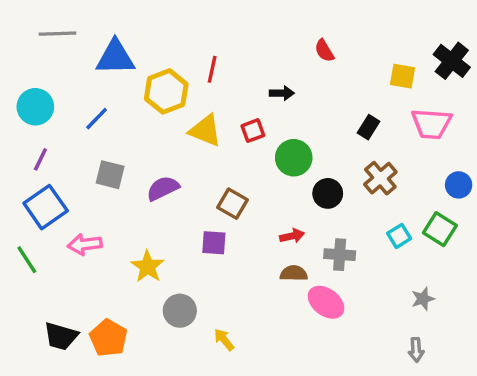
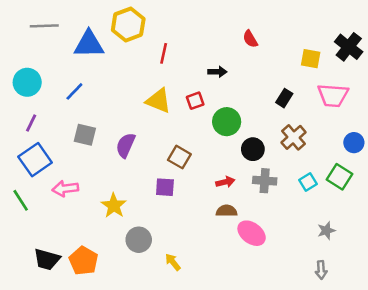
yellow hexagon: (166, 91) -> (128, 25), moved
purple semicircle: (163, 188) -> (126, 145), turned -40
gray cross: (340, 255) -> (265, 181), moved

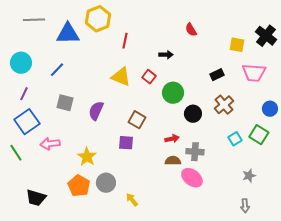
black rectangle: (284, 98) -> (217, 75), turned 32
red square: (195, 101) -> (149, 77), turned -32
gray cross: (265, 181) -> (195, 152), moved
orange pentagon: (84, 261) -> (79, 186), moved

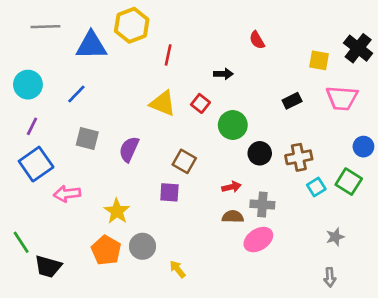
brown cross: (224, 105) -> (299, 157), moved, turned 30
green line: (16, 153) -> (21, 242), moved
pink ellipse: (192, 178) -> (258, 240), turned -70

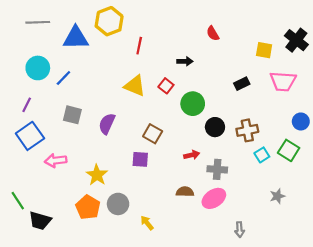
cyan circle: (28, 85) -> (38, 68), moved
brown semicircle: (233, 217) -> (185, 192), moved
gray arrow: (330, 277) -> (240, 230), moved

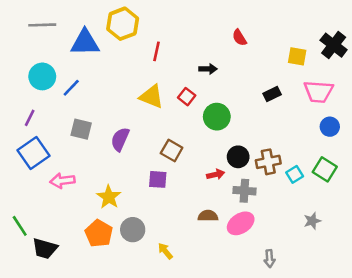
blue circle: (301, 121) -> (330, 127), moved
black circle: (215, 127) -> (238, 157), moved
brown cross: (247, 130) -> (268, 162), moved

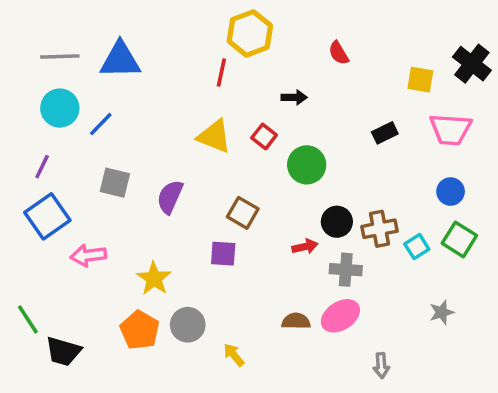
yellow hexagon: (123, 24) -> (250, 33), moved
gray line: (42, 25) -> (60, 57), moved
blue circle: (330, 127) -> (451, 192), moved
brown semicircle: (208, 216) -> (296, 321), moved

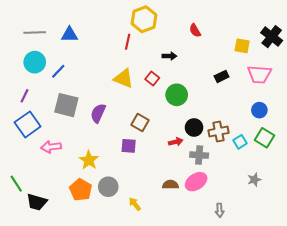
blue triangle: (120, 60) -> (69, 35), size x0.7
gray square: (115, 183) -> (66, 105), size x1.4

